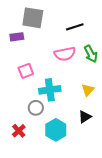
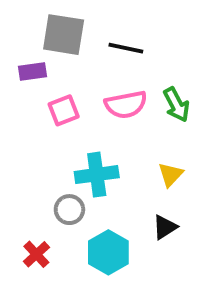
black line: (75, 27) -> (126, 48), moved, turned 30
pink square: (26, 71) -> (64, 110), moved

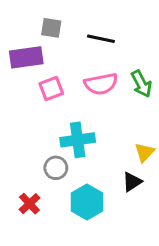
gray square: (64, 35) -> (51, 28), size x0.6
purple rectangle: (32, 72) -> (26, 57), size x1.5
yellow triangle: (171, 175) -> (145, 152), moved

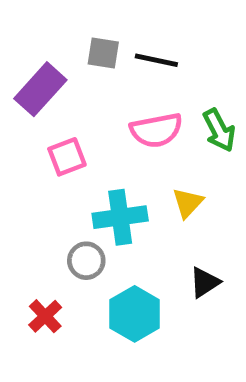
gray square: (51, 28) -> (103, 53), moved
purple rectangle: (26, 57) -> (40, 89), turned -40
pink square: (51, 89) -> (67, 157), moved
yellow triangle: (145, 152) -> (188, 203), moved

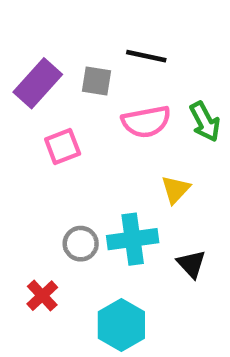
gray square: (103, 53) -> (96, 81), moved
cyan cross: (120, 217) -> (133, 239), moved
black triangle: (205, 282) -> (191, 264), turned -40
cyan hexagon: (135, 314) -> (121, 325), moved

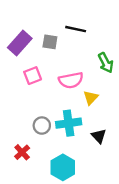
pink semicircle: (146, 122) -> (71, 80), moved

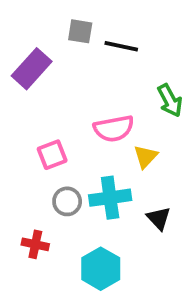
gray square: (50, 42) -> (80, 31), moved
pink square: (33, 76) -> (52, 155), moved
red cross: (22, 152) -> (35, 244), turned -35

